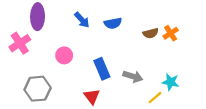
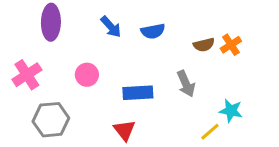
pink cross: (20, 43) -> (27, 75), moved
blue rectangle: (102, 69) -> (138, 93), turned -70
gray arrow: (133, 76) -> (186, 84), moved, turned 48

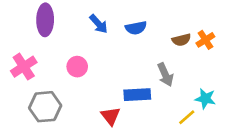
blue rectangle: (138, 93) -> (137, 95), moved

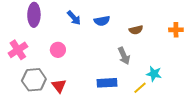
orange cross: (205, 40) -> (176, 30), moved, turned 32
blue rectangle: (137, 95) -> (107, 83), moved
red triangle: (111, 116) -> (59, 86), moved

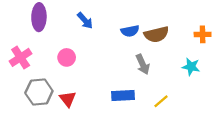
blue semicircle: (102, 21) -> (130, 31), moved
brown semicircle: (136, 30) -> (156, 34), size x1.5
cyan star: (154, 74) -> (191, 67), moved

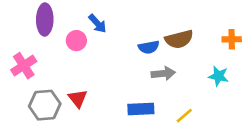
blue semicircle: (130, 31) -> (149, 47), moved
pink circle: (67, 57) -> (76, 41), moved
gray arrow: (143, 64) -> (163, 73), turned -72
red triangle: (68, 99) -> (78, 98), moved

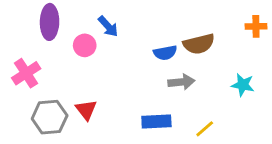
orange cross: (232, 39) -> (256, 26), moved

